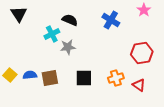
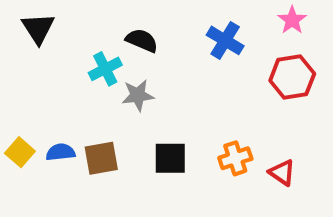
red hexagon: (142, 53) -> (292, 77), moved

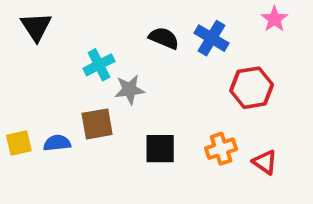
black semicircle: (142, 40) -> (164, 38), moved
red hexagon: (292, 77) -> (252, 88), moved
yellow square: (20, 152) -> (19, 143), turned 36
brown square: (101, 158) -> (97, 124), moved

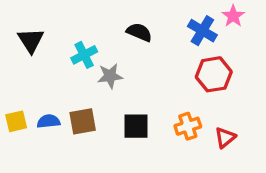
black triangle: (36, 27) -> (31, 40), moved
blue cross: (212, 38) -> (202, 31), moved
brown square: (97, 124) -> (83, 121), moved
red triangle: (265, 162) -> (225, 138), turned 45

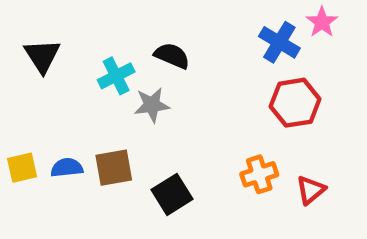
black semicircle: (139, 32) -> (172, 56), moved
black square: (136, 126) -> (172, 194), moved, turned -32

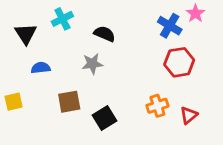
cyan cross: (116, 76) -> (62, 19), moved
blue semicircle: (67, 168) -> (41, 68), moved

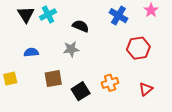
blue cross: (170, 26) -> (118, 16), moved
black triangle: (26, 34) -> (26, 14), moved
orange cross: (157, 106) -> (110, 83), moved

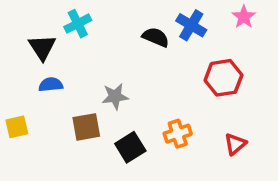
black triangle: (26, 14) -> (42, 47), moved
black semicircle: (81, 26) -> (156, 37), moved
gray star: (71, 49) -> (115, 96), moved

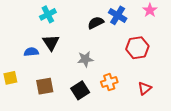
black semicircle: (156, 37) -> (96, 23), turned -49
black triangle: (42, 47) -> (51, 42), moved
gray star: (115, 96) -> (85, 59), moved
brown square: (86, 127) -> (45, 86), moved

